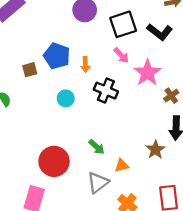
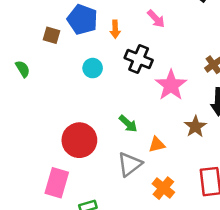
brown square: (30, 70) -> (51, 35), turned 32
pink star: (147, 73) -> (171, 85), moved

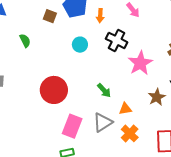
red circle: (79, 140) -> (54, 90), moved
pink rectangle: (57, 183) -> (72, 126), moved
orange cross: (163, 188) -> (130, 133), moved

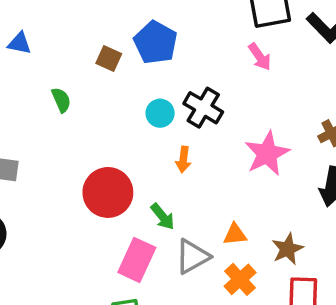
orange arrow: (100, 16) -> (183, 159), moved
black cross: (117, 40) -> (203, 108), moved
green arrow: (104, 90) -> (163, 217), moved
brown star: (157, 97) -> (288, 249), moved

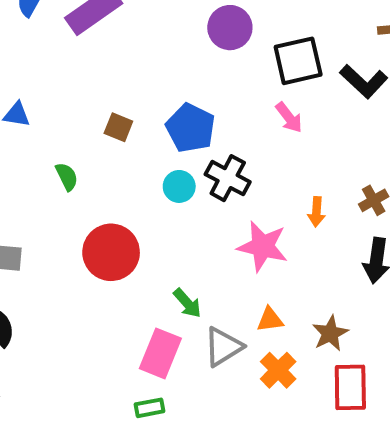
blue pentagon: (156, 43) -> (191, 128), moved
pink star: (267, 154) -> (263, 246), moved, turned -30
orange arrow: (183, 159) -> (316, 212), moved
red circle: (108, 192) -> (111, 252), moved

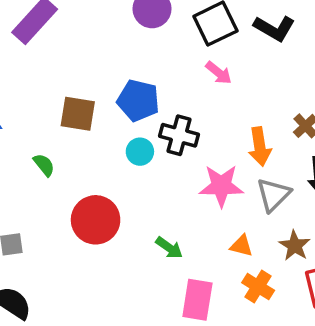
brown square: (118, 127) -> (78, 114), size x1.5
orange arrow: (316, 212) -> (260, 147), size x1.5
orange triangle: (270, 320) -> (242, 246), turned 35
gray triangle: (223, 347) -> (273, 195), moved
pink rectangle: (160, 353) -> (197, 300), moved

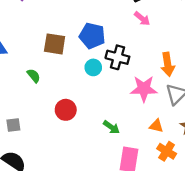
red circle: (96, 220) -> (66, 110), size x0.7

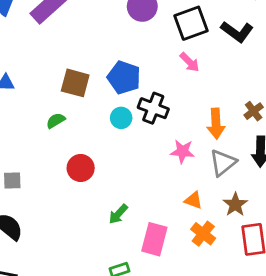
green semicircle: (34, 76) -> (56, 121), moved, turned -88
pink star: (144, 89) -> (182, 151), size x0.7
green arrow: (111, 127) -> (118, 214), moved, turned 91

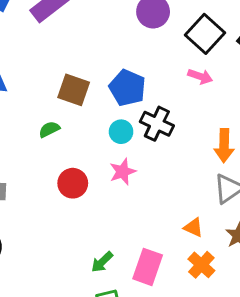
black square: (191, 23) -> (205, 34), turned -32
pink arrow: (190, 62) -> (200, 76), turned -30
pink star: (182, 151) -> (123, 172), moved, turned -30
green arrow: (118, 214) -> (102, 262), moved

